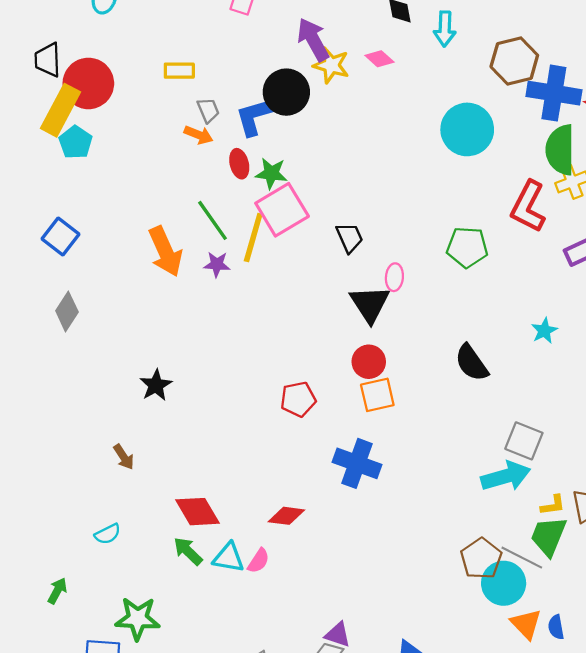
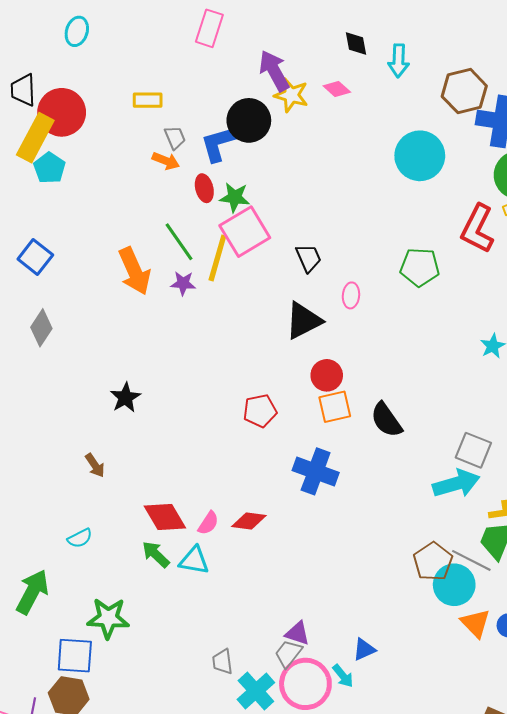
black triangle: (370, 304) -> (303, 321), moved, turned 36
black semicircle: (471, 363) -> (386, 420), moved
pink semicircle: (259, 561) -> (208, 523), moved
green arrow: (57, 591) -> (32, 592), size x1.8

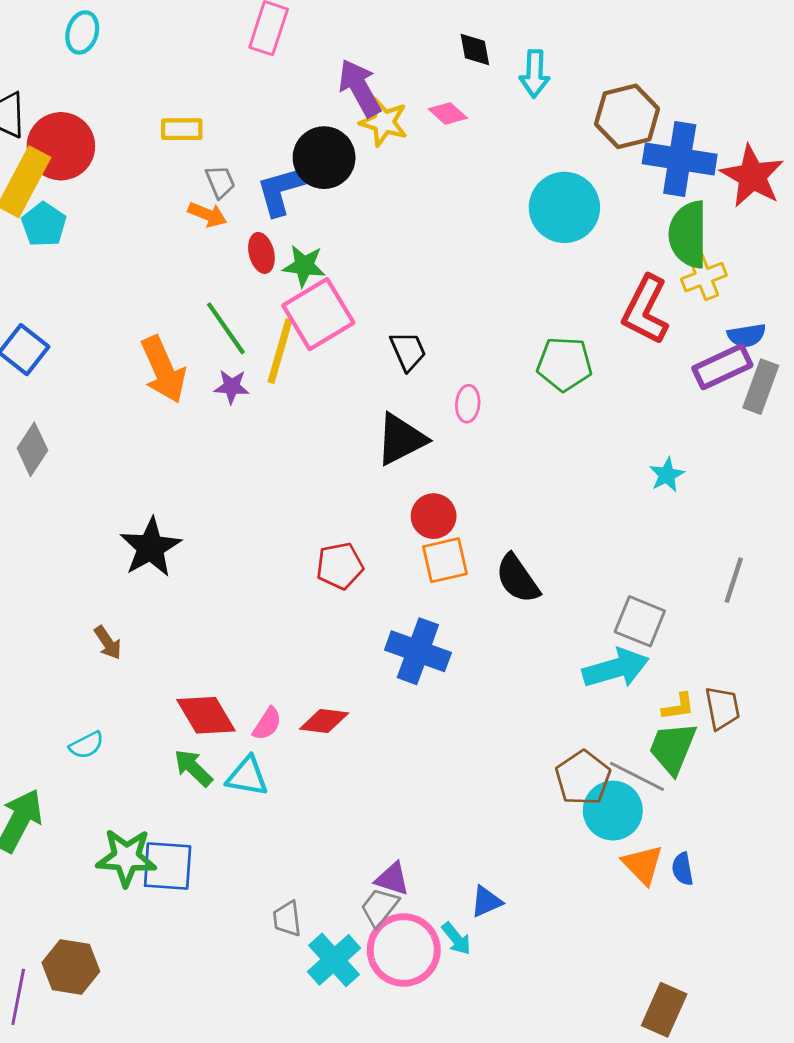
black star: (125, 398) -> (151, 547), size x1.4
blue square: (75, 656) -> (168, 866), moved

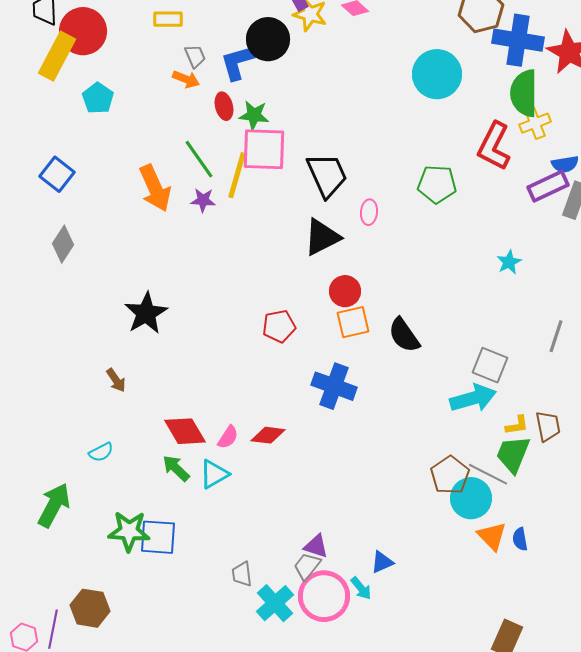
cyan pentagon: (44, 224) -> (98, 98), moved
pink square: (318, 314) -> (264, 149), turned 33
black trapezoid: (408, 351) -> (327, 175), size x1.6
cyan triangle: (247, 776) -> (214, 474), turned -40

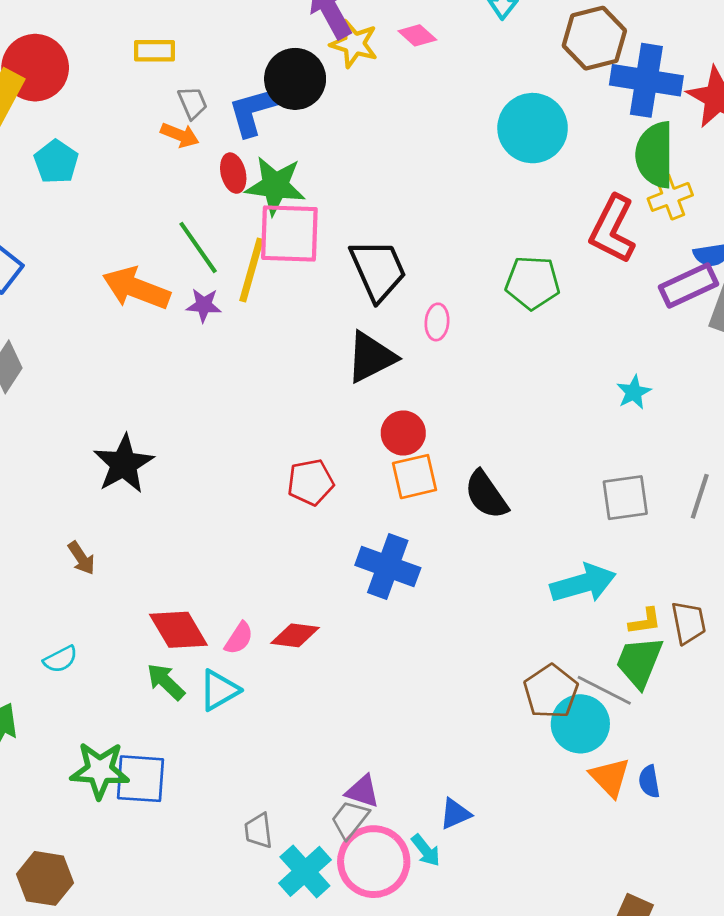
green star: (254, 115) -> (275, 186), size x1.4
orange arrow: (155, 188) -> (136, 288), turned 135
gray square: (490, 365) -> (625, 498), moved, turned -30

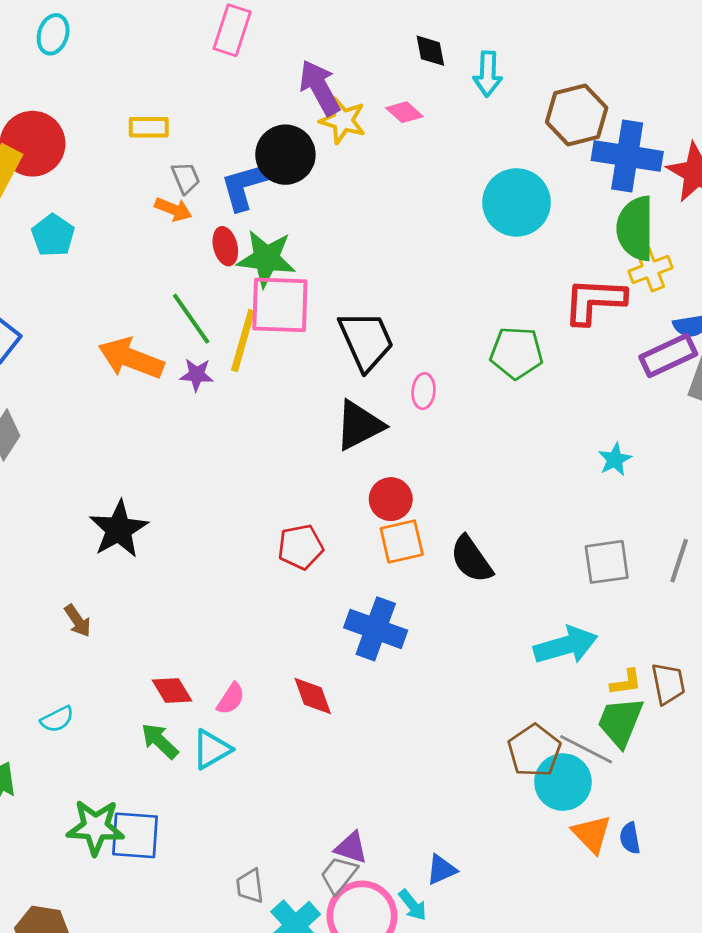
red L-shape: (613, 229) -> (594, 301), turned 66
red diamond: (178, 630) -> (172, 690), size x0.7
red diamond: (295, 635) -> (313, 696), moved, turned 63

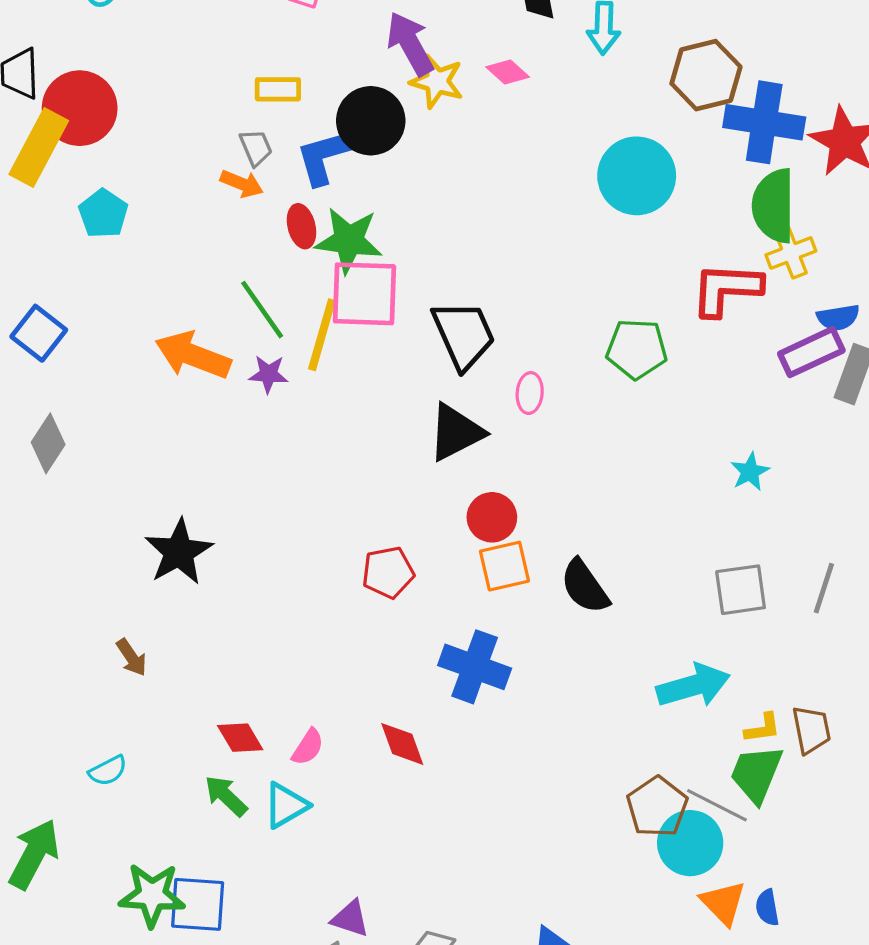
yellow rectangle: (149, 127) -> (278, 89), moved
purple triangle: (351, 848) -> (350, 919), moved

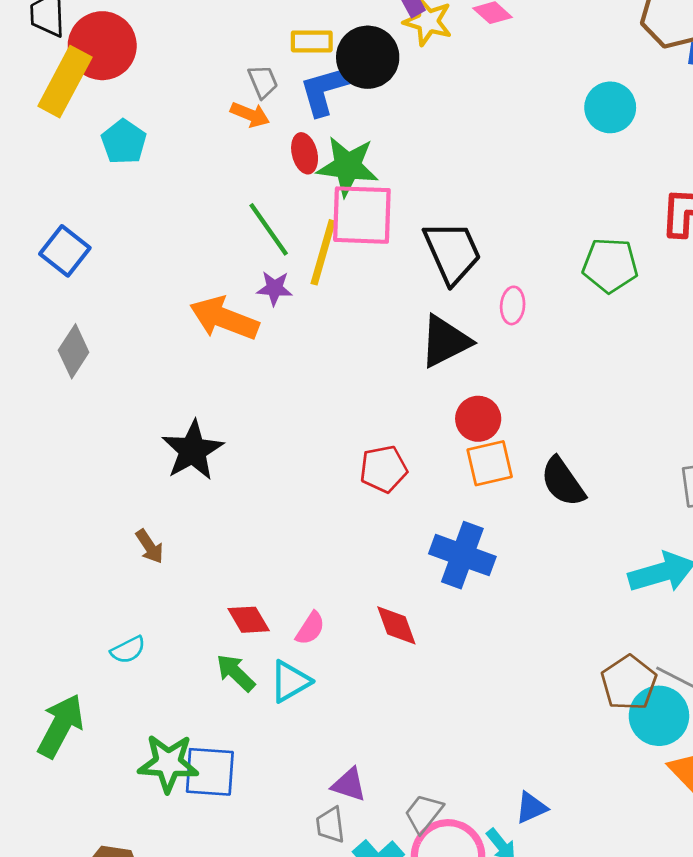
yellow rectangle: (278, 89) -> (312, 41), moved
cyan circle: (637, 176) -> (610, 107), size x0.7
orange arrow: (193, 355) -> (224, 318), moved

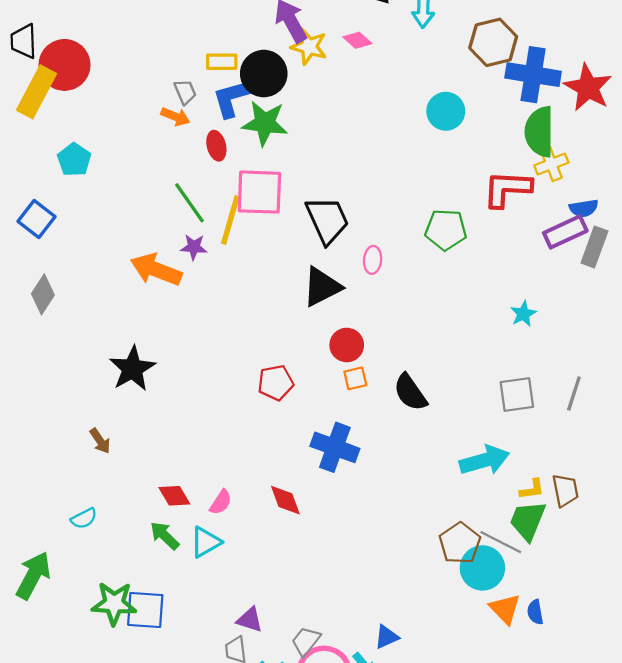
cyan pentagon: (124, 142) -> (74, 160), moved
green star: (348, 166) -> (265, 123), moved
orange square: (490, 463) -> (355, 378), size x0.7

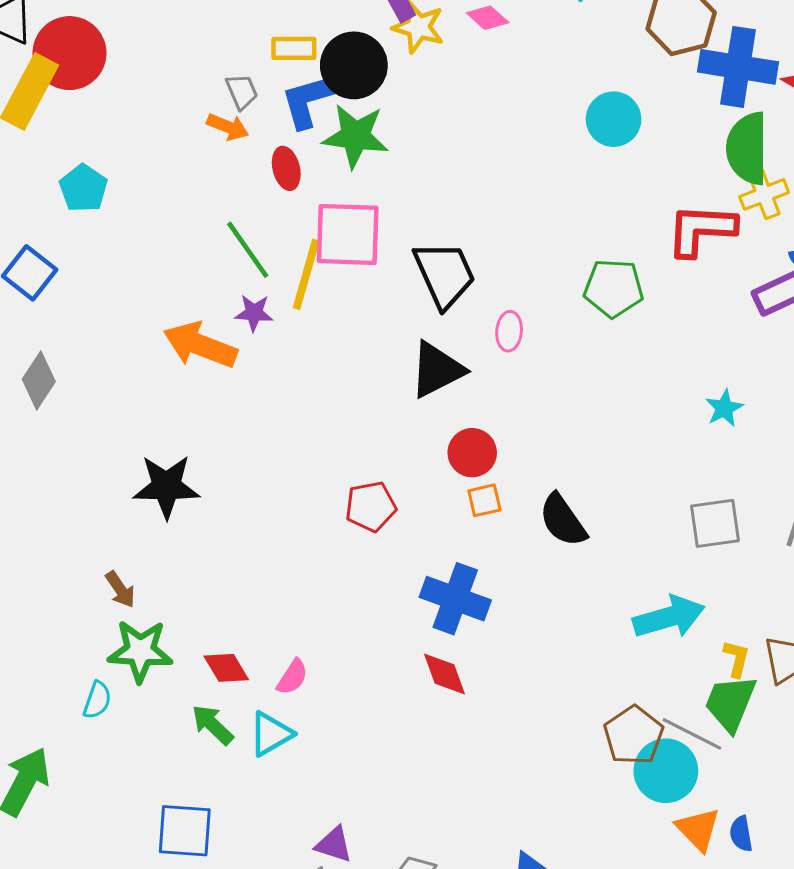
black star: (132, 369) -> (166, 486), turned 30
yellow L-shape: (532, 489) -> (737, 659), turned -68
red diamond: (285, 500) -> (445, 674), moved
cyan semicircle: (84, 518) -> (97, 700), turned -44
green star: (114, 603) -> (140, 651), moved

